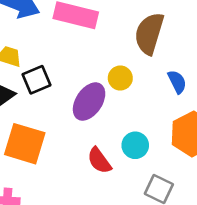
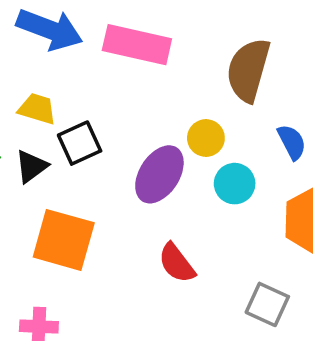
cyan circle: (135, 145) -> (235, 184), moved

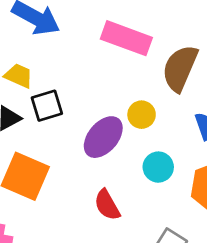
pink rectangle: (137, 45) -> (126, 38), moved
cyan circle: (235, 184) -> (158, 167), moved

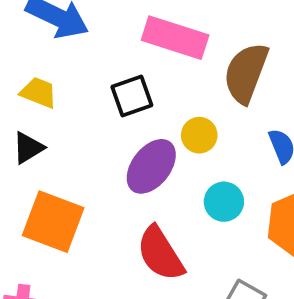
black square: (47, 106) -> (132, 96), moved
red semicircle: (107, 205) -> (160, 254), size x1.4

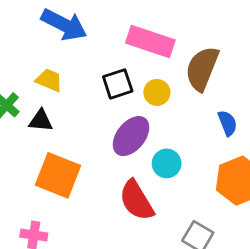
yellow circle: (199, 135) -> (157, 92), moved
black triangle: (28, 148) -> (41, 121), turned 35
cyan circle: (224, 202) -> (167, 163), moved

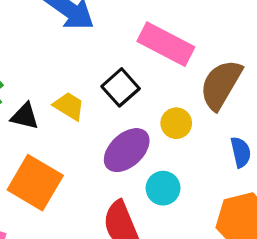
yellow trapezoid: (49, 80) -> (69, 106), moved
black square: (118, 84) -> (121, 87), turned -32
yellow circle: (157, 92) -> (176, 123), moved

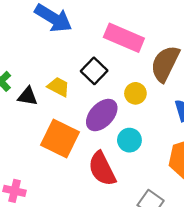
orange square: (35, 183) -> (60, 138), moved

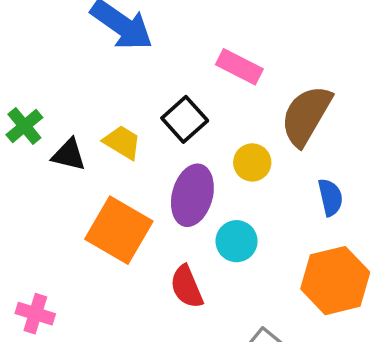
pink rectangle: (124, 38) -> (239, 67), size x0.7
purple ellipse: (102, 115) -> (192, 195), turned -32
red semicircle: (102, 169) -> (187, 287), size x0.7

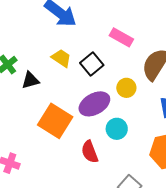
yellow trapezoid: (122, 142) -> (61, 58), moved
black triangle: (69, 155) -> (30, 80), turned -30
purple ellipse: (192, 195) -> (94, 104), turned 44

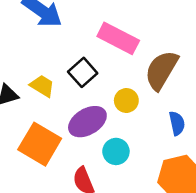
pink rectangle: (121, 37) -> (118, 38), size x1.4
yellow trapezoid: (61, 58) -> (42, 86), moved

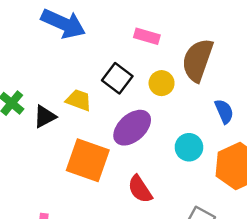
pink rectangle: (118, 38) -> (147, 36), size x0.6
yellow circle: (126, 100) -> (162, 83), moved
cyan circle: (116, 151) -> (189, 147), moved

